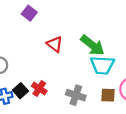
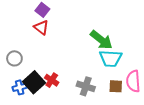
red triangle: (55, 44) -> (41, 27), moved
black square: (20, 91) -> (34, 82), size x1.5

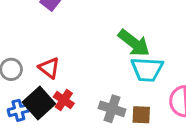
red triangle: (41, 27) -> (49, 68), moved
brown square: (116, 86) -> (141, 115), moved

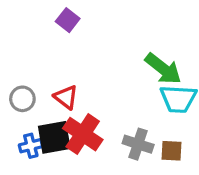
red cross: (64, 100) -> (83, 134), size x1.6
black square: (39, 103) -> (54, 137), turned 32

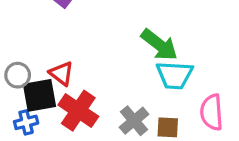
black square: (54, 137) -> (40, 95), moved
gray cross: (138, 144) -> (134, 121), turned 32

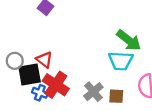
green arrow: (159, 45) -> (129, 40), moved
blue cross: (26, 122) -> (40, 93), moved, turned 35

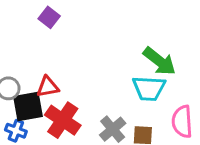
red triangle: (44, 60) -> (48, 87), turned -48
blue cross: (40, 93) -> (16, 131), moved

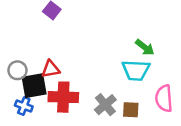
green arrow: (159, 61) -> (145, 47), size x0.7
red cross: (63, 120) -> (63, 97), turned -32

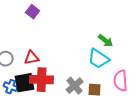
cyan trapezoid: (136, 70) -> (99, 59), turned 30
black square: (34, 86) -> (25, 83), moved

